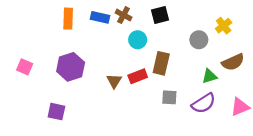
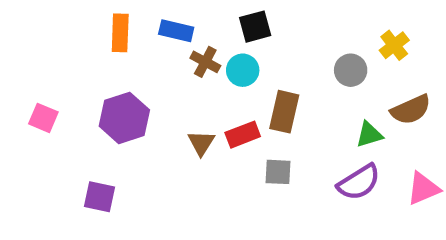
brown cross: (124, 15) -> (205, 62), moved
black square: (160, 15) -> (255, 27), moved
gray square: (169, 97) -> (278, 172), moved

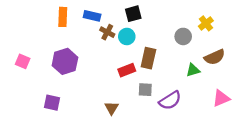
brown triangle: (201, 143) -> (112, 108), moved
purple semicircle: (359, 182) -> (170, 100), moved

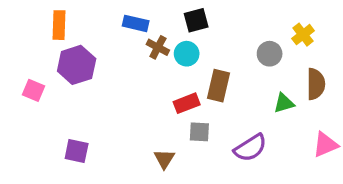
orange rectangle: (63, 17) -> (59, 25), moved
brown semicircle: (215, 57) -> (316, 84), turned -66
purple hexagon: (65, 61) -> (77, 65), moved
gray square: (145, 90) -> (199, 132), moved

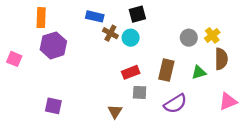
yellow cross: (303, 35) -> (212, 35), moved
brown rectangle: (219, 86) -> (166, 70), moved
pink square: (33, 90) -> (14, 59), moved

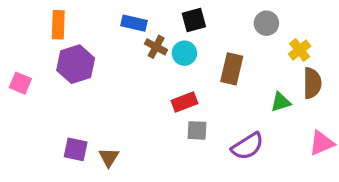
gray circle: (189, 38) -> (266, 23), moved
brown rectangle: (166, 70) -> (232, 69), moved
brown triangle: (115, 111) -> (109, 157), moved

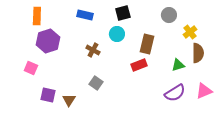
brown cross: (156, 47) -> (93, 50), moved
pink square: (20, 83) -> (31, 68), moved
red rectangle: (184, 102) -> (139, 65), moved
gray square: (197, 130) -> (96, 83), moved, turned 32
purple semicircle: (248, 146) -> (175, 93), moved

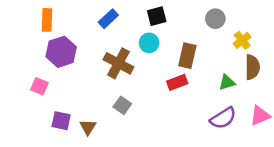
blue rectangle: (85, 15) -> (108, 19), turned -56
brown cross: (93, 50) -> (118, 63), size x1.6

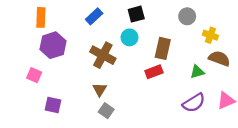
yellow cross: (242, 40) -> (210, 35), turned -32
brown semicircle: (252, 67) -> (219, 58), turned -70
gray square: (122, 105) -> (106, 111), moved
brown triangle: (88, 127) -> (100, 90), moved

